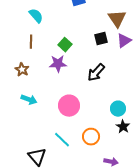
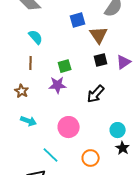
brown triangle: (117, 19) -> (99, 35), moved
green square: (65, 45) -> (65, 66), turned 32
cyan line: (62, 140) -> (51, 155), moved

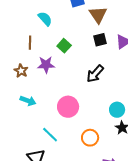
cyan semicircle: (36, 37) -> (45, 19), moved
green square: (65, 66) -> (64, 46), turned -32
purple star: (58, 85) -> (46, 65), moved

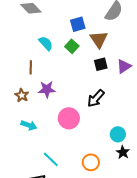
green square: (64, 46) -> (72, 46), moved
pink circle: (68, 107) -> (69, 118), moved

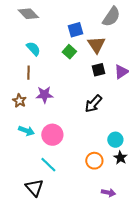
cyan semicircle: (46, 43) -> (33, 49), moved
pink circle: (69, 118) -> (52, 135), moved
orange circle: (91, 162) -> (94, 161), moved

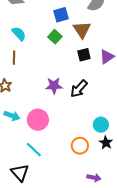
purple star: (44, 95) -> (54, 86), moved

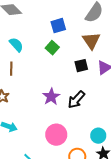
brown triangle: (82, 30) -> (91, 41), moved
purple star: (54, 86) -> (51, 97), turned -30
pink circle: (38, 120) -> (56, 135), moved

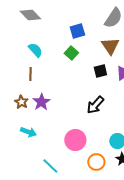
purple star: (51, 97) -> (41, 102), moved

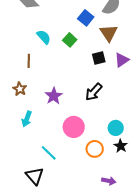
blue square: (77, 31) -> (86, 18), moved, turned -35
cyan semicircle: (35, 50) -> (44, 37), moved
purple star: (41, 102) -> (54, 96), moved
cyan arrow: (28, 132) -> (27, 119), turned 91

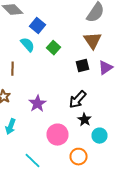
blue square: (86, 18) -> (38, 26), moved
black star: (121, 146) -> (84, 120), moved

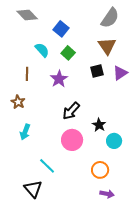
blue square: (38, 26) -> (61, 29), moved
black arrow: (78, 100) -> (71, 111), moved
purple star: (38, 104) -> (59, 79), moved
orange circle: (78, 157) -> (100, 170), moved

